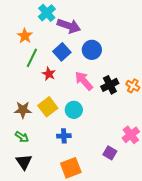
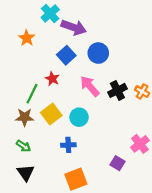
green line: (32, 58) -> (32, 94), moved

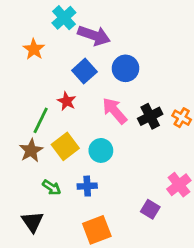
brown star: (25, 117) -> (31, 150), turned -30
green arrow: (23, 146) -> (52, 187), moved

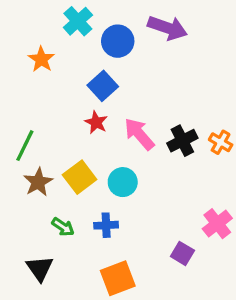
purple arrow: (94, 35) -> (167, 28), moved
blue circle: (126, 68) -> (118, 41), moved
red star: (67, 101) -> (96, 122), moved
green line: (41, 120) -> (25, 146), moved

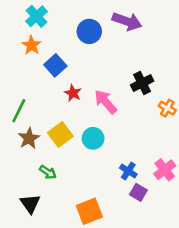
cyan cross: (78, 21) -> (36, 16), moved
blue square: (103, 86) -> (55, 65), moved
black cross: (182, 141) -> (142, 83), moved
blue cross: (106, 225) -> (128, 171), moved, turned 36

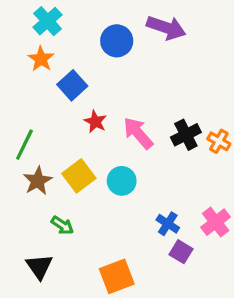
black cross: (142, 83) -> (186, 135), moved

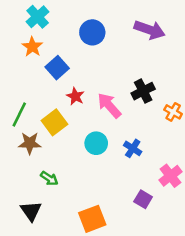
purple arrow: (166, 28) -> (150, 30), moved
black cross: (186, 135) -> (143, 91), moved
yellow square: (79, 176) -> (54, 122), moved
brown star: (38, 181) -> (30, 143), turned 30
blue cross: (168, 224) -> (133, 148), moved

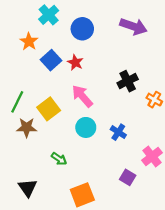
cyan cross: (38, 17) -> (49, 15), moved
red star: (75, 96) -> (75, 62), moved
pink arrow: (109, 105) -> (82, 96), moved
green arrow: (49, 178) -> (59, 159), moved

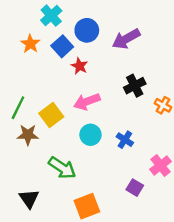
purple arrow: (133, 26) -> (126, 39), moved, turned 132
blue square: (51, 60) -> (62, 46), moved
pink arrow: (82, 96) -> (87, 102), turned -70
green arrow: (59, 159) -> (62, 168), size x1.6

